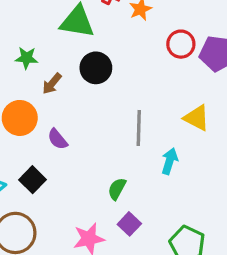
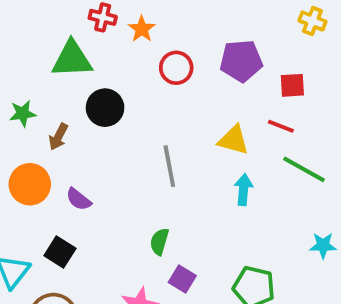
red circle: (181, 44) -> (176, 68), moved
cyan arrow: (170, 161) -> (243, 190), moved

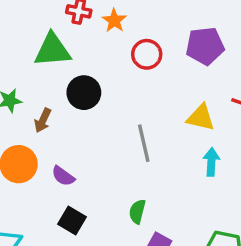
black square: (60, 252) -> (72, 221), moved

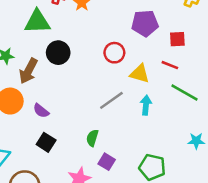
red circle: (147, 54) -> (114, 53), moved
brown arrow: (43, 120) -> (28, 71), size x1.5
gray line: (144, 143) -> (111, 100), moved, turned 65

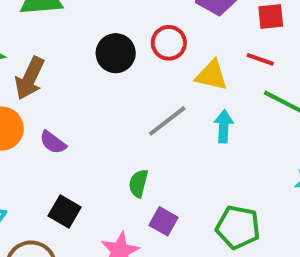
black circle: (58, 53) -> (116, 53), moved
black square: (46, 142) -> (65, 211), moved

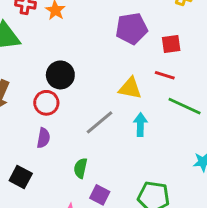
red circle: (169, 43) -> (46, 103), moved
purple semicircle: (53, 142) -> (43, 138), moved, turned -114
black square: (65, 211) -> (21, 177), moved

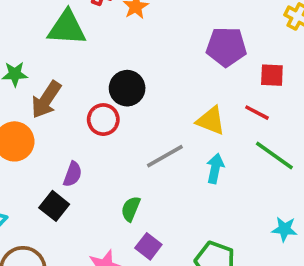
purple semicircle: (43, 138) -> (73, 174), moved

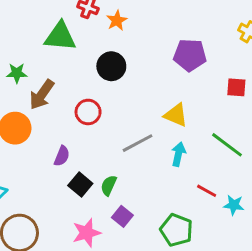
red square: (272, 75) -> (236, 87), moved
black circle: (127, 88) -> (111, 66), moved
red line: (257, 113) -> (207, 191), moved
black square: (54, 206) -> (80, 184), moved

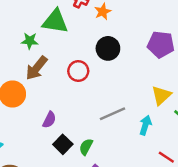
black circle: (111, 66) -> (108, 48), moved
green star: (17, 73) -> (30, 41), moved
red circle: (88, 112) -> (78, 71), moved
yellow triangle: (176, 115) -> (161, 95), moved, turned 50

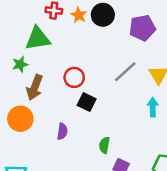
black circle: (108, 48) -> (103, 15), moved
gray line: (112, 114) -> (125, 72), moved
black square: (63, 144) -> (87, 102), moved

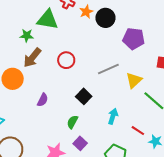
black square: (87, 102) -> (84, 96), moved
cyan arrow: (153, 107) -> (113, 116), moved

